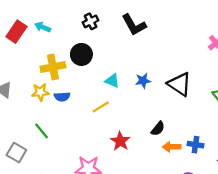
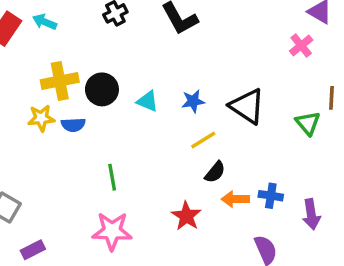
black circle: (81, 54) -> (102, 89), moved
yellow line: (101, 107) -> (203, 140), moved
green line: (42, 131) -> (112, 177), moved, turned 30
red star: (120, 141) -> (186, 216), moved

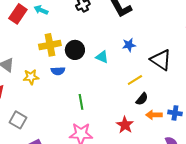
blue star: (193, 101) -> (129, 45), moved
yellow star: (41, 118) -> (31, 77), moved

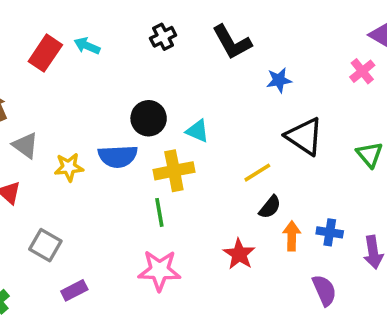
yellow cross: (50, 45) -> (174, 171), moved
blue star: (129, 45) -> (279, 80), moved
blue semicircle: (58, 71) -> (118, 156), size x1.5
orange arrow: (154, 115) -> (292, 236), turned 91

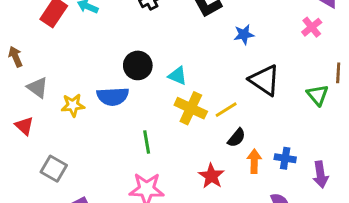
yellow cross: (174, 171) -> (191, 108), moved, turned 36

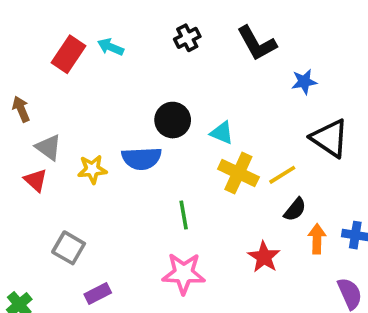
red triangle: (24, 126) -> (36, 180), moved

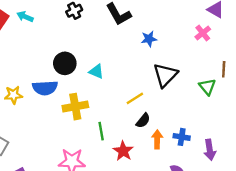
black triangle: (330, 138) -> (165, 75), turned 40
yellow cross: (238, 173) -> (75, 107), moved, turned -35
green line: (184, 215) -> (101, 131), moved

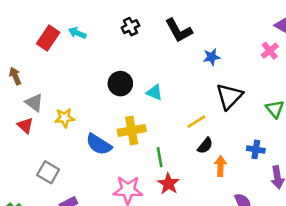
blue semicircle: (45, 88) -> (99, 144), moved, turned 35
blue cross: (182, 137) -> (256, 149), moved
red star: (123, 151) -> (168, 184), moved

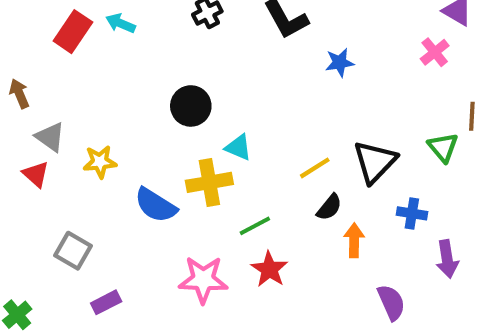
cyan triangle: (155, 92) -> (238, 147), moved
black triangle: (229, 96) -> (375, 162), moved
green line: (160, 157) -> (255, 226), turned 72

